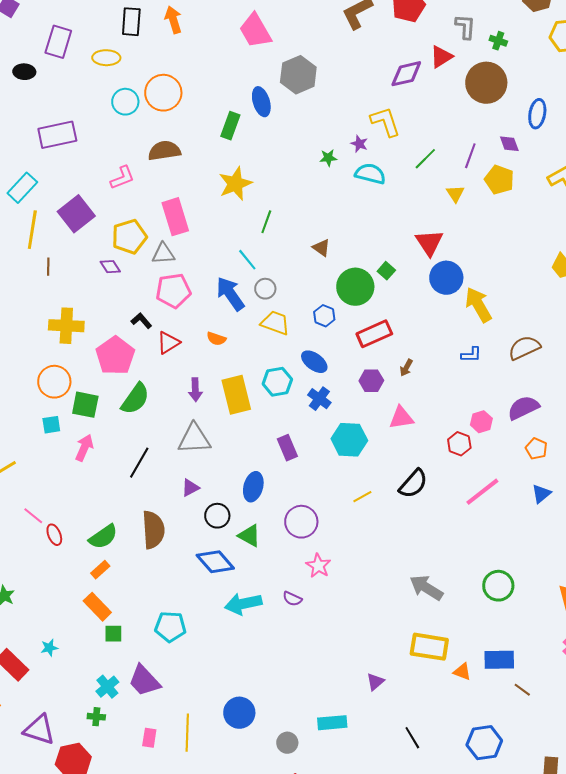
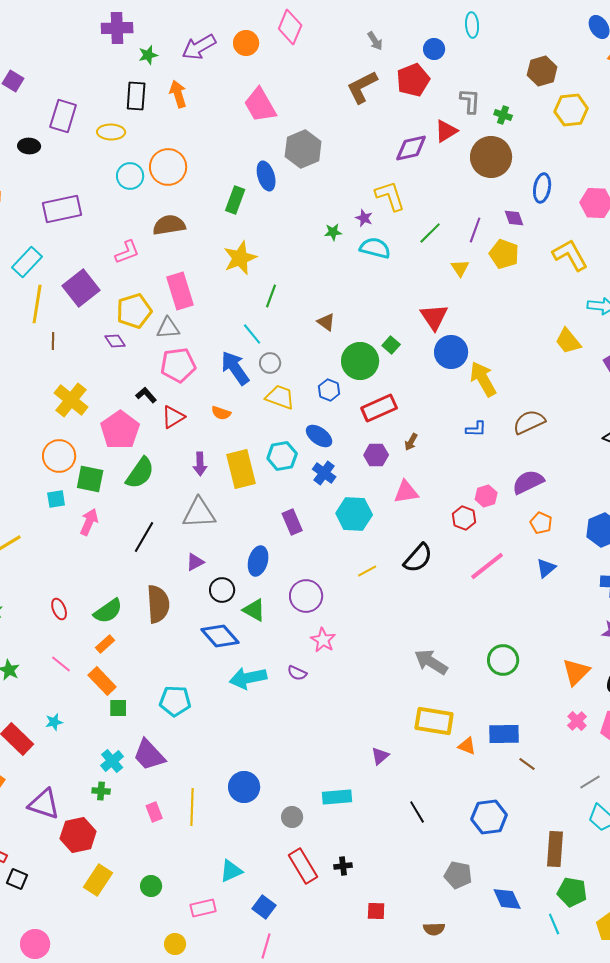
yellow cross: (66, 326) -> (71, 400), turned 36
pink line: (33, 516) -> (61, 664), moved
pink rectangle: (149, 738) -> (154, 812), turned -30

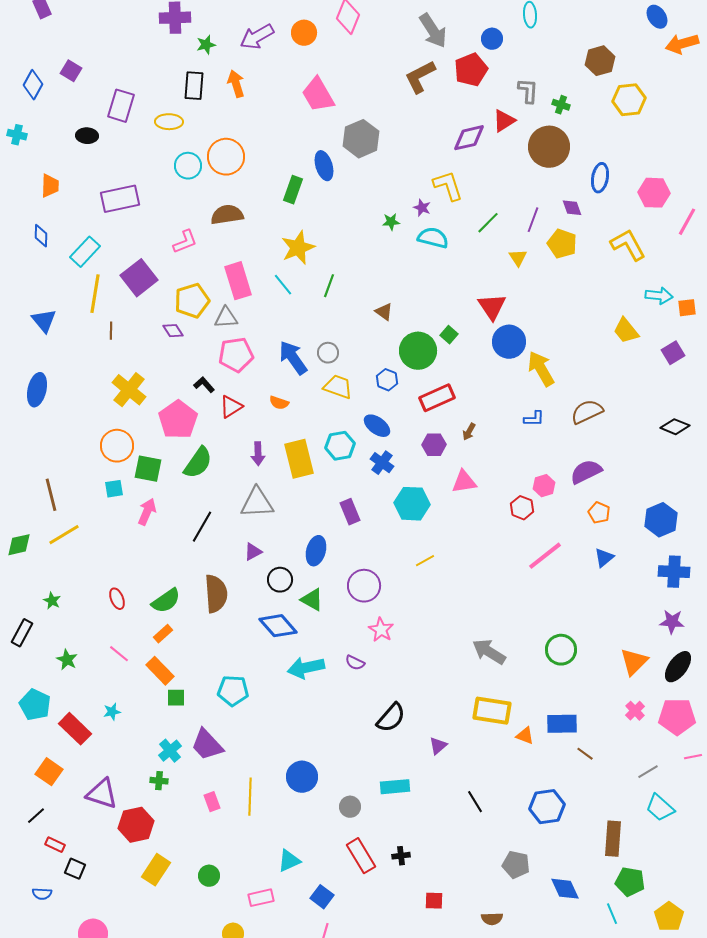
gray arrow: (375, 41) -> (433, 31), size x1.8
cyan line: (252, 334) -> (283, 285), moved
black semicircle: (418, 558) -> (391, 718), moved

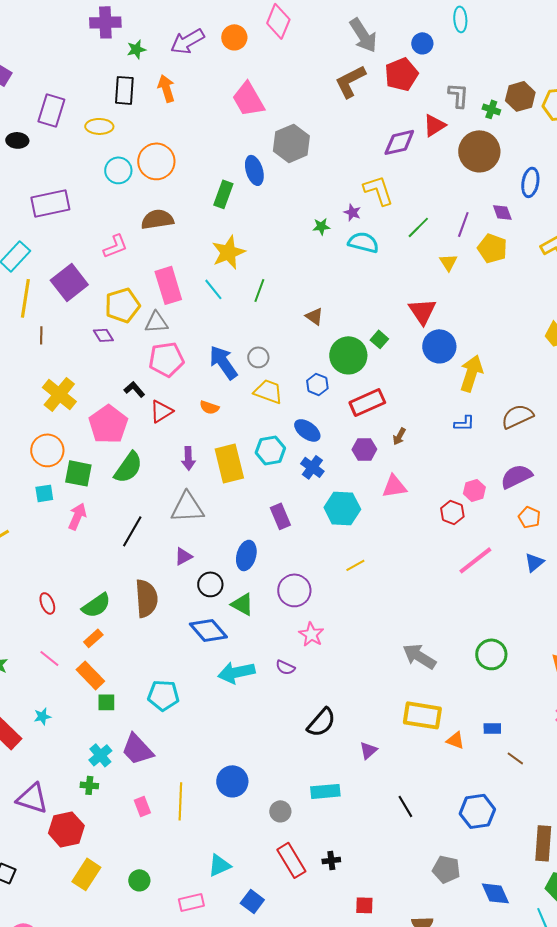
brown hexagon: (600, 61) -> (520, 96), moved
yellow arrow: (541, 369) -> (471, 373), turned 48
blue rectangle: (562, 724) -> (492, 728), size x0.6

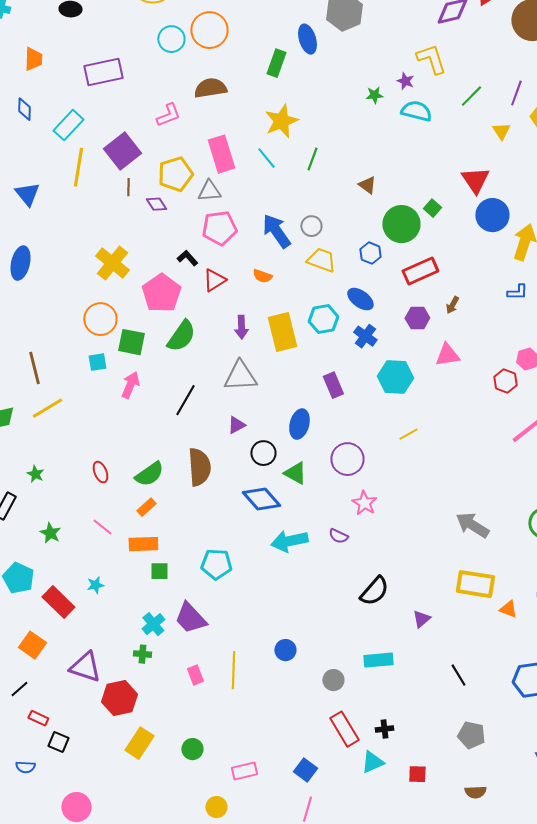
brown line: (41, 335) -> (128, 187), moved
orange rectangle: (90, 675) -> (143, 544), turned -48
blue circle: (232, 781) -> (285, 650), size x0.7
cyan triangle: (219, 865) -> (372, 762), moved
gray pentagon: (446, 869) -> (471, 735), moved

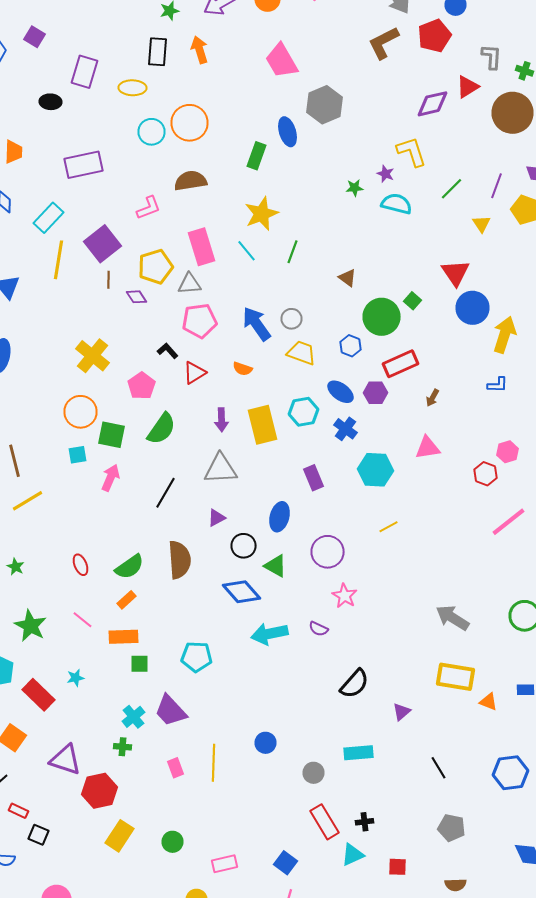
pink pentagon: (161, 293) -> (142, 386), size x0.7
purple hexagon: (417, 318) -> (376, 393), moved
green star: (50, 533) -> (30, 626), size x1.5

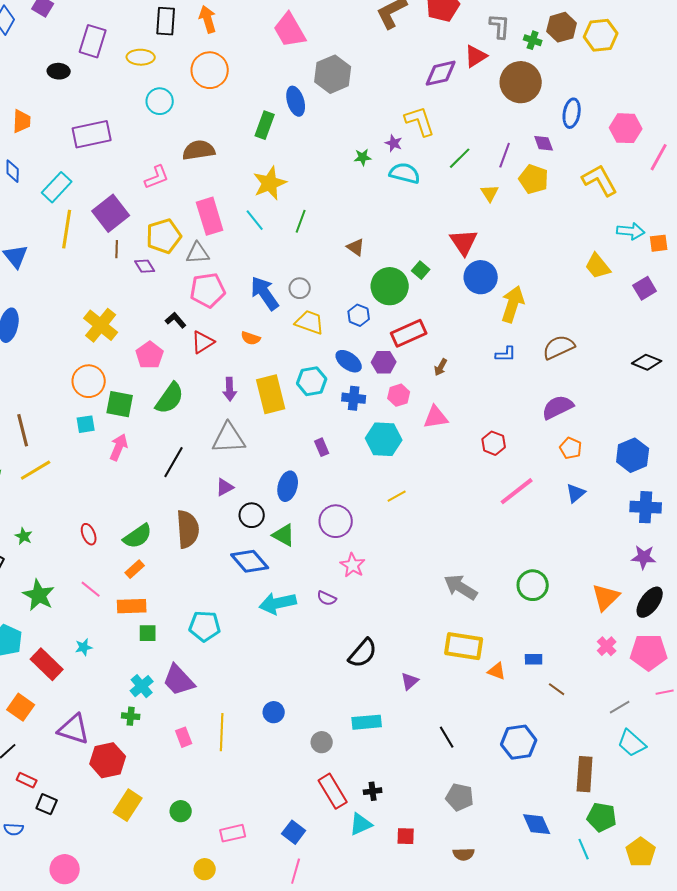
orange circle: (190, 123) -> (210, 70), moved
blue cross: (346, 429) -> (354, 398), turned -30
pink hexagon: (508, 452) -> (399, 395), moved
purple rectangle: (314, 478) -> (322, 447), size x0.7

